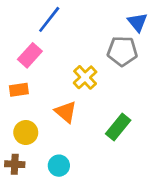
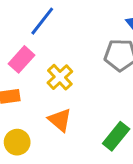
yellow cross: (85, 77) -> (60, 77), moved

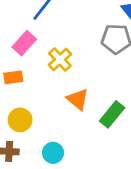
orange triangle: (60, 120) -> (78, 99), moved

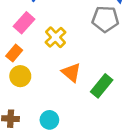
orange rectangle: (13, 77) -> (14, 53), turned -42
yellow circle: (20, 120) -> (20, 76), moved

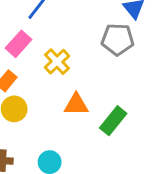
orange triangle: (71, 73) -> (76, 104), turned -40

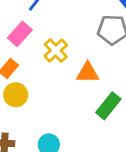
orange triangle: (76, 104) -> (88, 73), moved

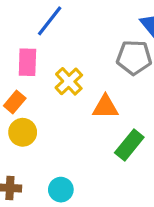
pink rectangle: (20, 34) -> (27, 62), turned -40

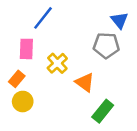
orange triangle: (105, 107) -> (85, 82), turned 36

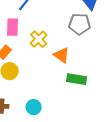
green rectangle: (103, 111) -> (77, 79), turned 60

